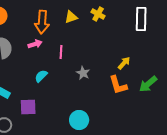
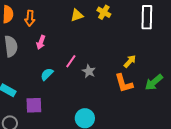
orange arrow: (42, 22) -> (30, 18), moved, size x0.7
pink arrow: (35, 44) -> (41, 42), turned 128
pink line: (61, 52) -> (71, 61), moved, turned 32

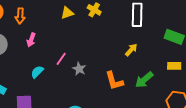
yellow arrow: (130, 61) -> (131, 50), moved

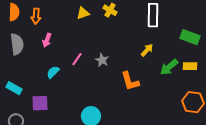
gray star: (79, 69) -> (102, 60), moved
green arrow: (144, 80) -> (169, 67), moved

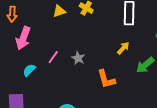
pink arrow: (47, 40) -> (23, 38), size x1.6

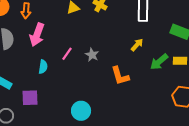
cyan semicircle: (29, 70) -> (43, 67), turned 144

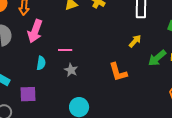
pink line: (67, 54) -> (65, 50), turned 56
gray star: (92, 55) -> (71, 70), moved

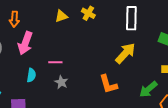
yellow arrow: (135, 41) -> (125, 53), size x1.6
green arrow: (157, 58) -> (148, 89), moved

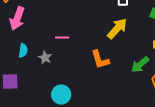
pink line: (55, 62) -> (62, 38), moved
gray star: (61, 82) -> (45, 58), moved

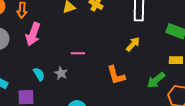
yellow arrow: (117, 29) -> (133, 44), size x0.7
cyan semicircle: (23, 51) -> (39, 74), moved, turned -40

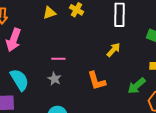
gray star: (61, 73) -> (54, 79), moved
cyan semicircle: (39, 74) -> (19, 80), size x1.6

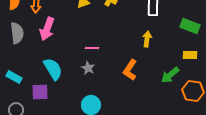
yellow arrow: (113, 50) -> (147, 39), turned -35
orange L-shape: (96, 81) -> (130, 70), turned 50

